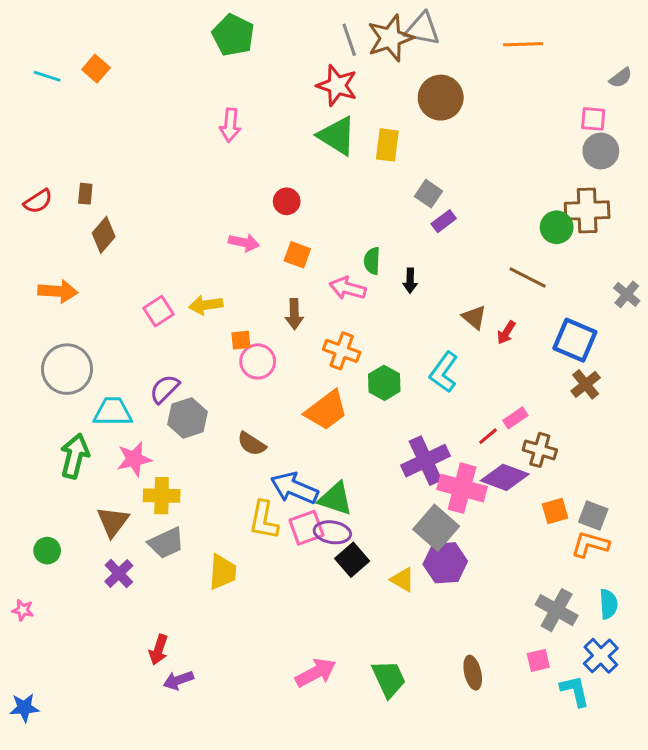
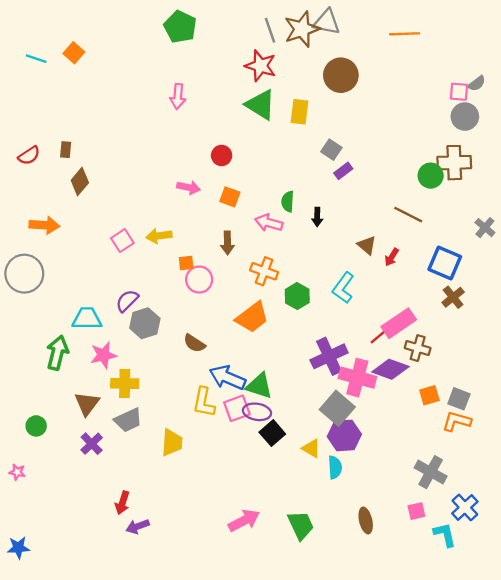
gray semicircle: (621, 78) -> (477, 83), moved
gray circle: (67, 369) -> (24, 274), moved
pink rectangle: (515, 418) -> (399, 323), size x1.8
cyan semicircle: (608, 604) -> (335, 467), moved

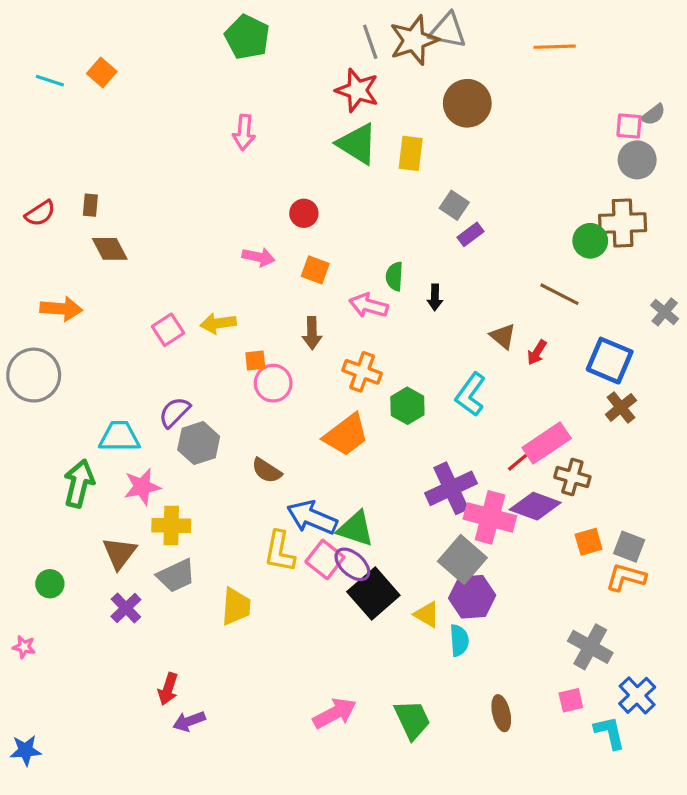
brown diamond: (80, 181) -> (110, 249), turned -68
pink square: (237, 408) -> (325, 559), turned -32
purple ellipse: (257, 412) -> (352, 564), turned 32
black square: (272, 433) -> (373, 593), size x1.4

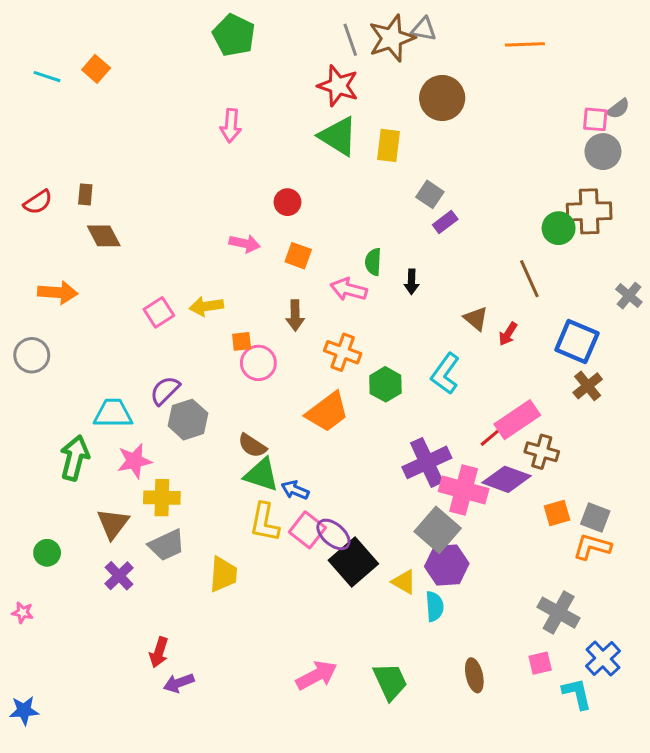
gray triangle: (448, 30) -> (424, 29), size x0.7
brown line: (559, 294) -> (529, 279), turned 39
gray circle: (34, 375) -> (32, 355), size x0.7
blue arrow: (312, 517) -> (295, 490), size x0.6
green triangle: (356, 529) -> (261, 475), moved

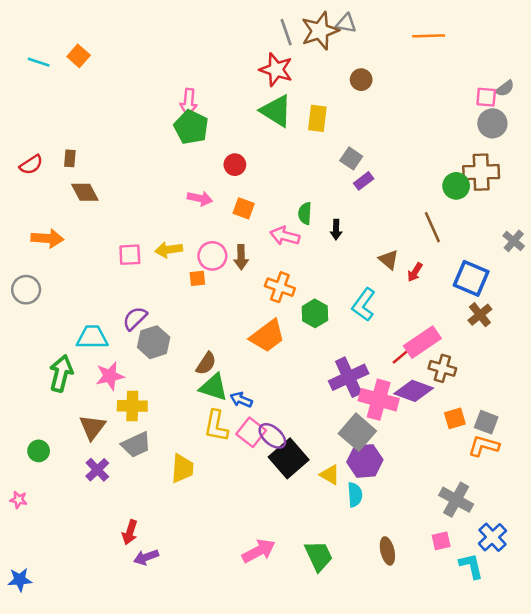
green pentagon: (234, 35) -> (191, 127), moved
brown circle: (442, 98) -> (361, 80), size x0.6
pink square: (159, 312) -> (130, 255), turned 30
pink circle: (258, 363) -> (212, 256), moved
brown semicircle: (252, 446) -> (206, 363), turned -90

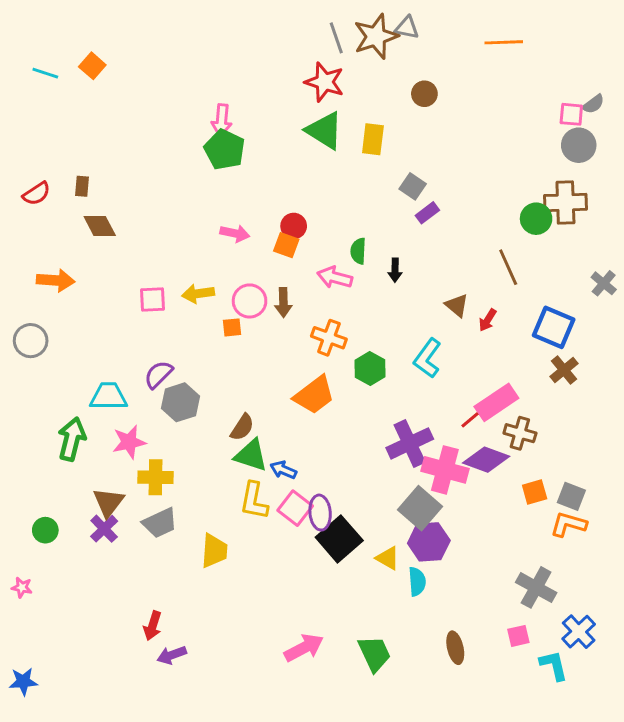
red circle: (235, 165) -> (294, 226), moved
purple ellipse: (272, 436) -> (320, 513), turned 44
purple cross: (97, 470) -> (104, 529), moved

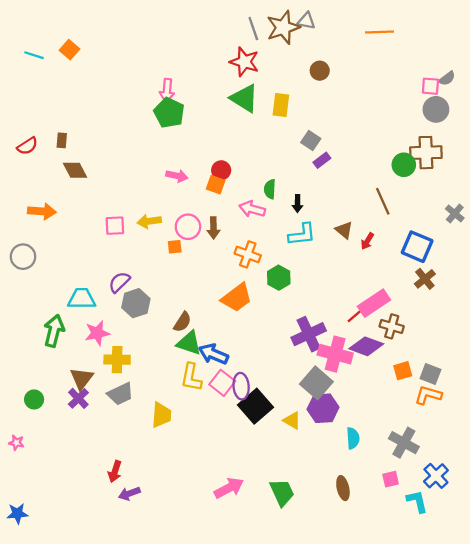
cyan L-shape: (427, 358) -> (302, 235), moved, turned -132
blue arrow: (283, 470) -> (213, 354), size x1.5
cyan semicircle: (417, 582) -> (353, 438), moved

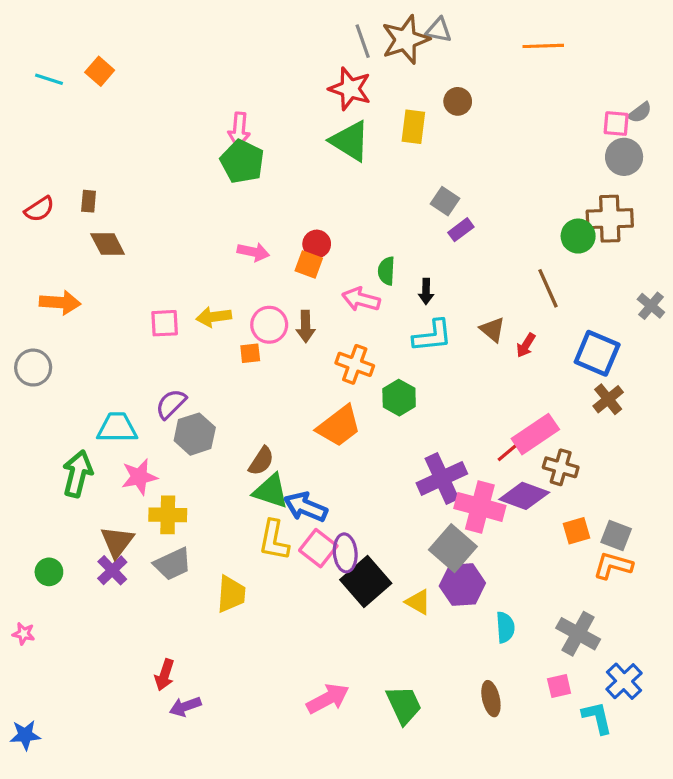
yellow rectangle: (281, 105) -> (413, 127), moved

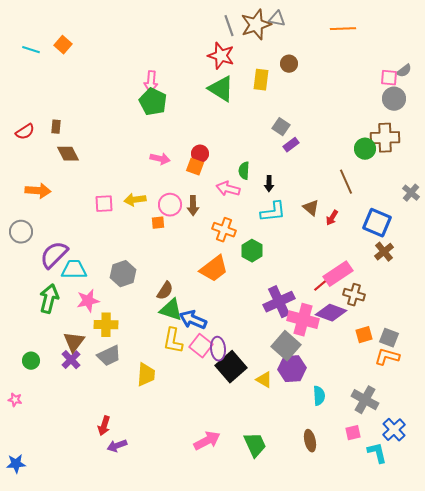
purple semicircle: (171, 404) -> (54, 255), moved, size x1.4

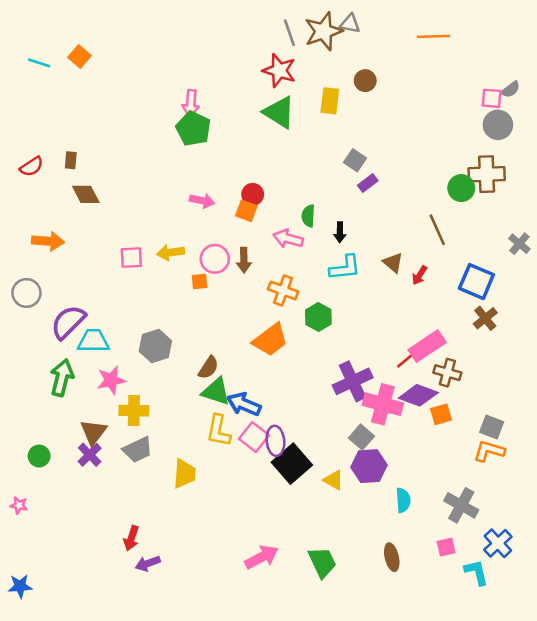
orange square: (364, 335) -> (441, 414), moved
gray square: (286, 346) -> (361, 437), size x0.7

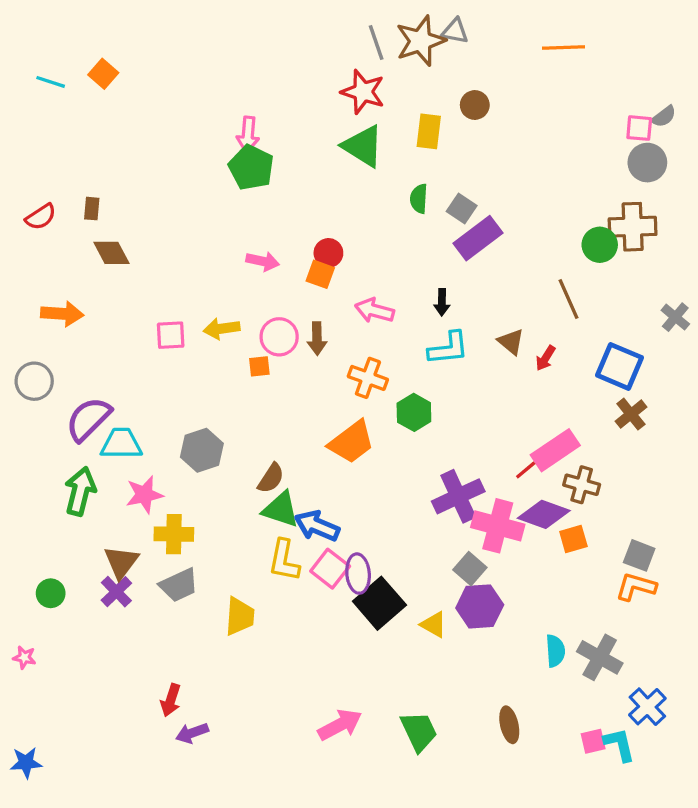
purple rectangle: (368, 183) -> (478, 238), size x1.8
green semicircle: (308, 216) -> (419, 199), moved
cyan semicircle: (403, 500) -> (555, 651), moved
pink square: (446, 547) -> (593, 741), moved

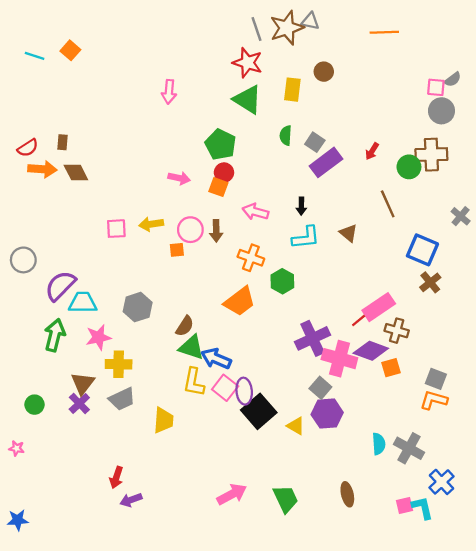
green pentagon: (251, 167) -> (221, 144), moved
orange arrow: (62, 314) -> (42, 169), moved
red arrow: (545, 358) -> (372, 151), moved

